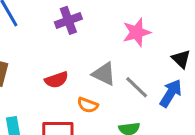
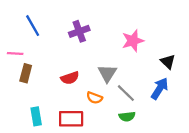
gray triangle: (104, 74) -> (107, 73), turned 36
gray line: (137, 87) -> (126, 93), moved

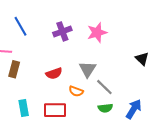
pink star: (133, 41) -> (97, 33), moved
blue arrow: (160, 88) -> (134, 109), moved

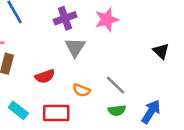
gray triangle: (88, 69) -> (75, 47), moved
red semicircle: (54, 73) -> (45, 76), moved
cyan rectangle: (24, 108) -> (18, 110), turned -42

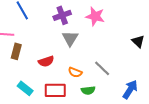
pink star: (107, 20) -> (95, 16), turned 30
green semicircle: (117, 110) -> (88, 90), moved

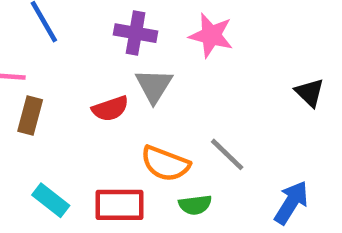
purple cross: (62, 15) -> (136, 33), turned 30
red semicircle: (46, 61) -> (110, 109), moved
orange semicircle: (75, 72) -> (165, 164), size x1.5

